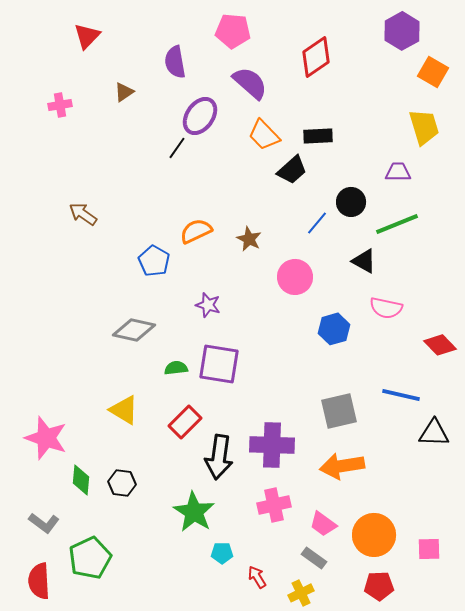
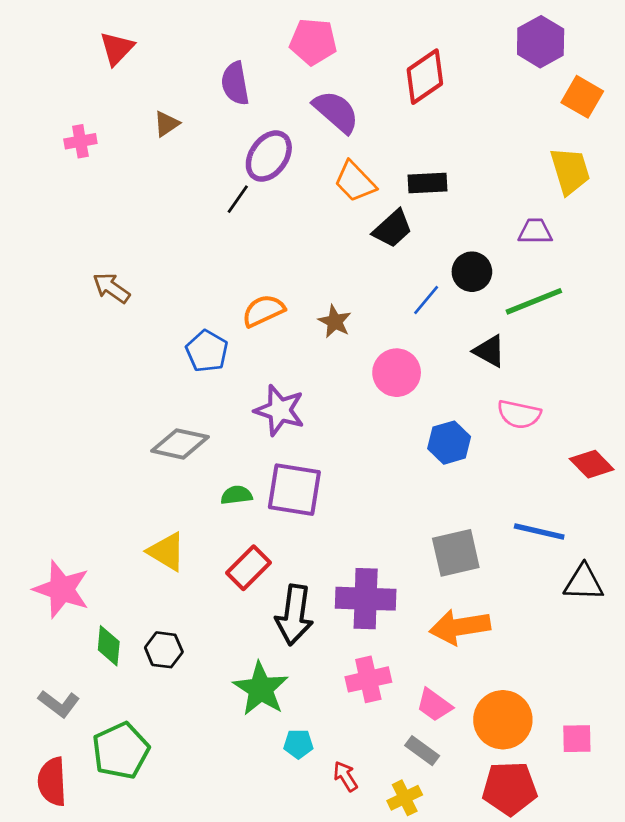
purple star: (208, 305) -> (280, 410), size x1.5
red pentagon: (379, 586) -> (510, 788), size x1.4

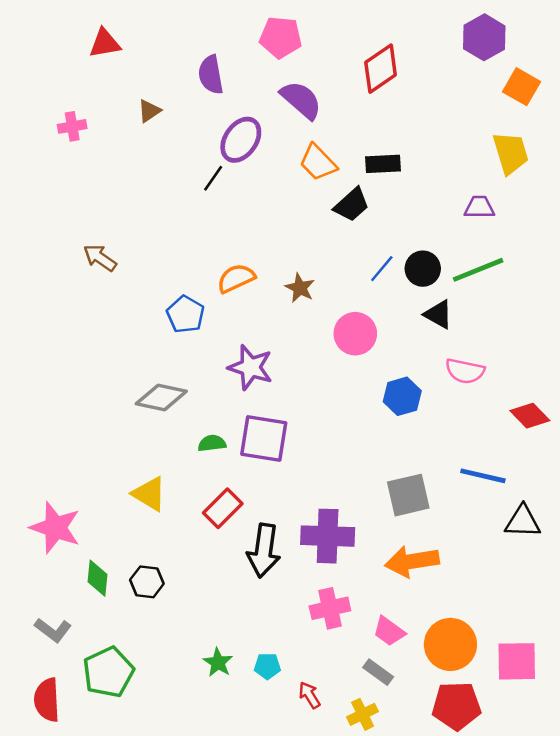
red triangle: (117, 48) -> (105, 43), turned 36
black circle: (472, 272) -> (423, 269), moved
green star: (261, 689) -> (218, 663), moved, size x0.6
pink square: (577, 739) -> (517, 661), size x1.5

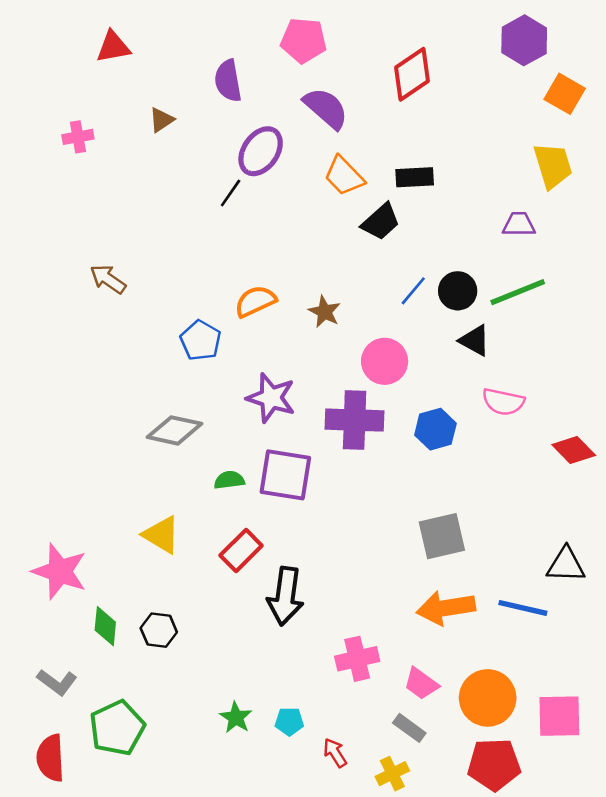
blue line: (483, 476) -> (523, 608), moved
purple cross: (328, 536) -> (355, 420), moved

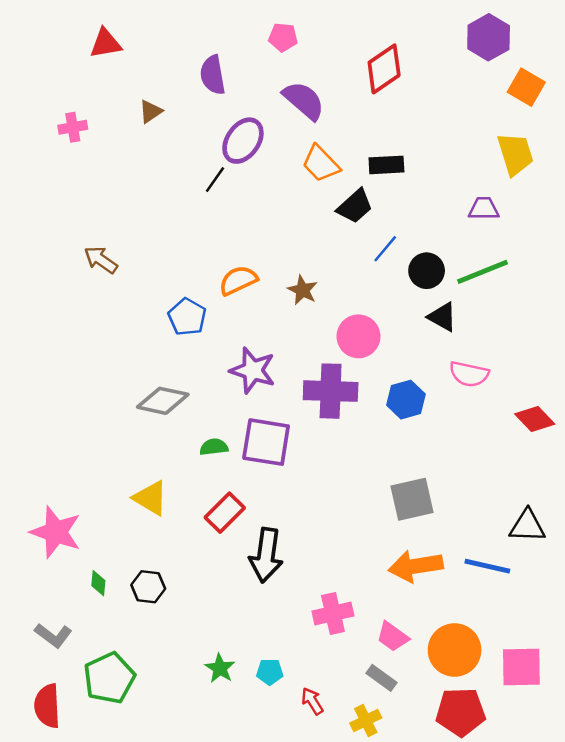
pink pentagon: (304, 40) -> (283, 37), size x0.7
blue line: (413, 291) -> (385, 249), moved
green diamond: (105, 626) -> (98, 583), size x0.7

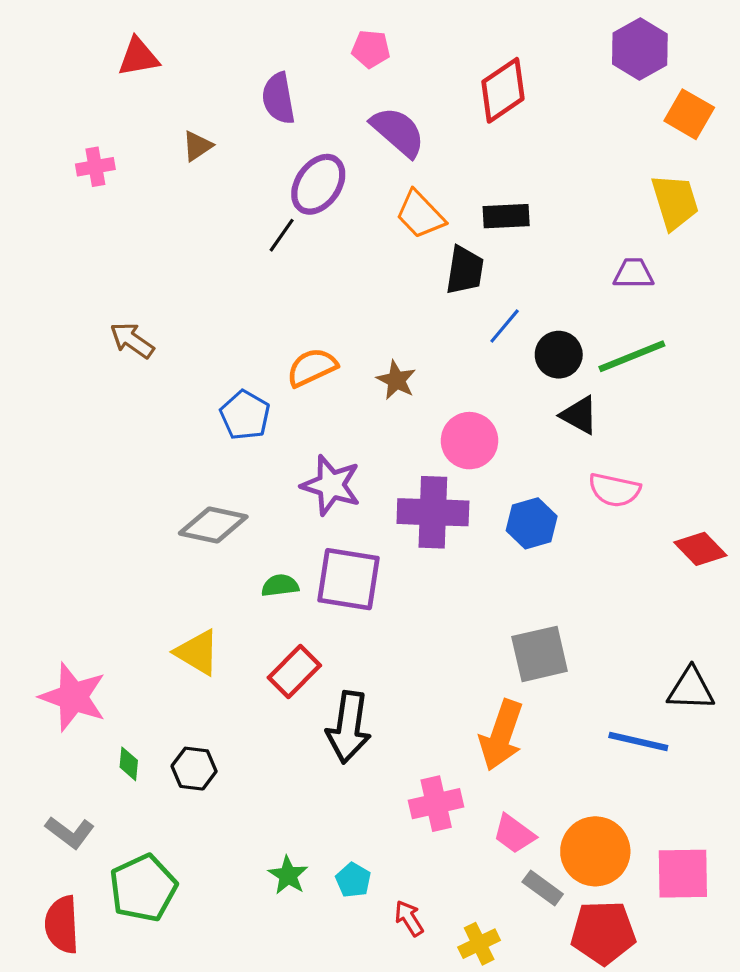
black trapezoid: (355, 206) -> (465, 270), turned -39
orange arrow: (416, 566) -> (501, 735), moved, turned -62
cyan pentagon: (270, 672) -> (353, 880), turned 30
gray rectangle: (382, 678) -> (543, 888), moved

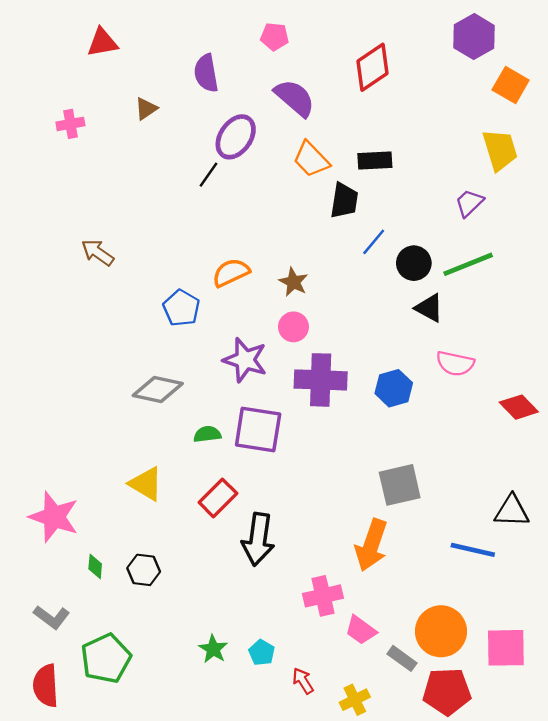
purple trapezoid: (633, 273) -> (469, 203), turned -44
pink circle: (470, 441) -> (293, 327), moved, size x0.7
pink trapezoid: (514, 834) -> (361, 630), moved

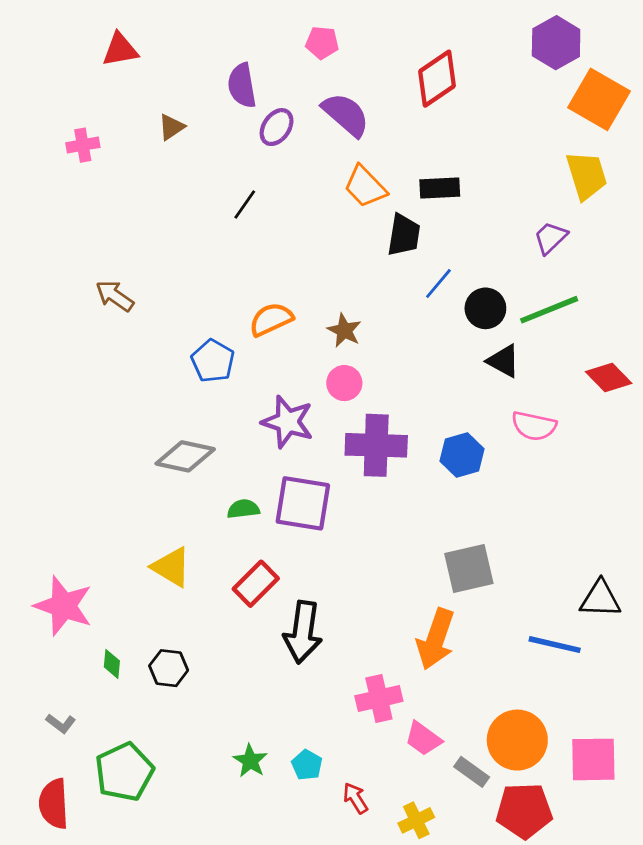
orange square: (511, 85) -> (599, 99), size x1.4
purple ellipse: (236, 137) -> (277, 127), moved, size x0.7
red diamond: (519, 407) -> (609, 378), moved
gray L-shape: (52, 617) -> (61, 723), size x0.7

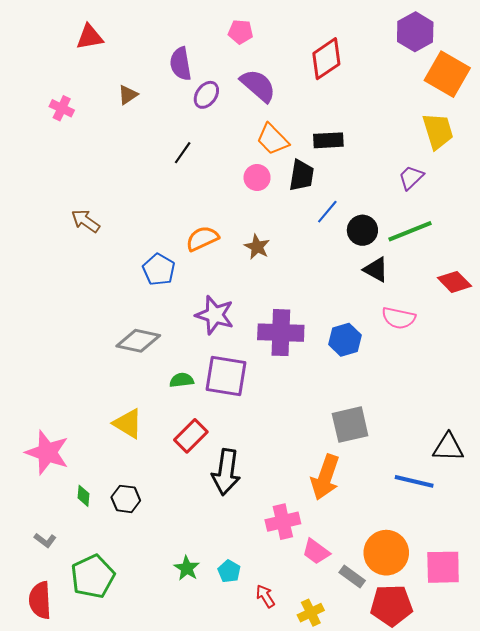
pink cross: (83, 145) -> (62, 108), turned 35
pink circle: (344, 383) -> (257, 178), moved

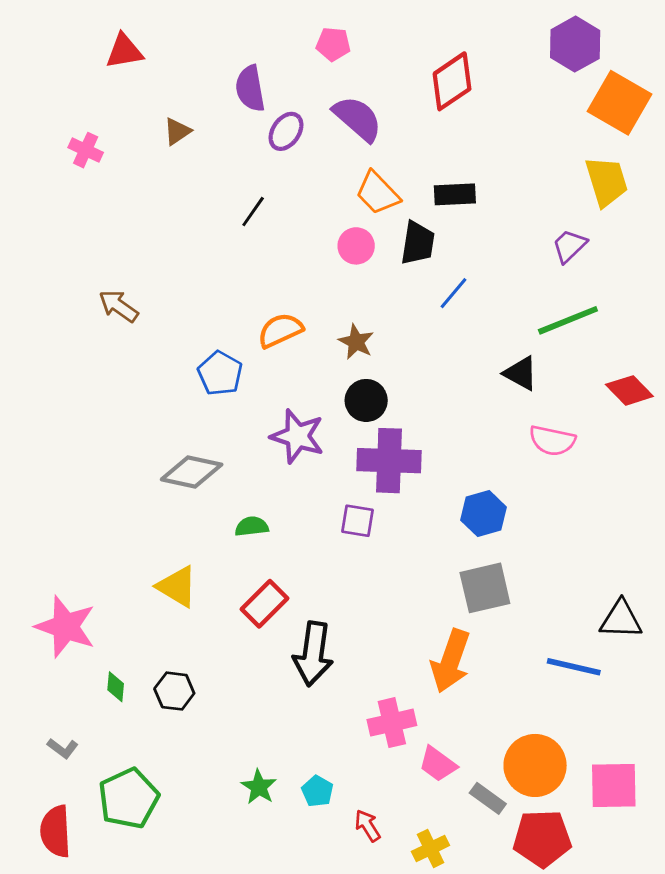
black circle: (362, 230) -> (366, 400), moved
blue hexagon: (345, 340) -> (484, 514), moved
purple square: (226, 376) -> (358, 521), moved, size x0.6

